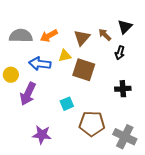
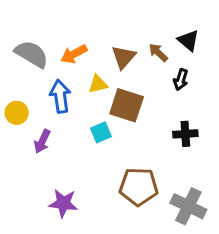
black triangle: (125, 27) -> (188, 40), turned -35
gray semicircle: (21, 36) -> (32, 54), turned 30
blue arrow: (40, 64) -> (60, 96), turned 75
purple arrow: (28, 94) -> (42, 141), size x0.7
cyan square: (67, 104) -> (101, 132), moved

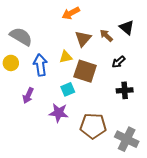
orange arrow: (74, 54) -> (71, 13), moved
black arrow: (181, 80) -> (119, 62), moved, turned 32
yellow circle: (17, 113) -> (11, 63), moved
purple star: (63, 203) -> (59, 113), moved

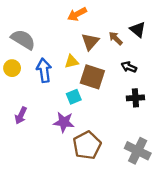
black arrow: (119, 62) -> (129, 67), turned 64
purple arrow: (28, 95) -> (21, 115), moved
brown pentagon: (93, 126) -> (87, 145), moved, turned -30

